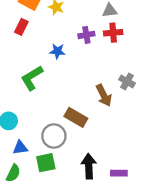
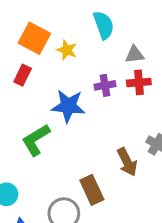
blue star: (57, 51) -> (68, 106), size x1.6
brown rectangle: (76, 117) -> (92, 190), turned 35

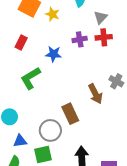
gray triangle: (134, 54) -> (101, 17), turned -40
red rectangle: (23, 75) -> (21, 43), moved
blue star: (68, 106) -> (53, 54), size x0.7

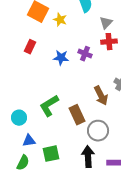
purple cross: (80, 39) -> (85, 54), moved, turned 32
green L-shape: (30, 78) -> (49, 106), moved
gray circle: (50, 130) -> (98, 131), moved

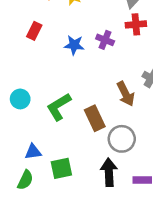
cyan circle: (19, 118) -> (20, 99), moved

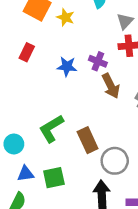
brown arrow: (126, 94) -> (111, 86), moved
cyan circle: (20, 99) -> (14, 144), moved
green square: (61, 168) -> (54, 178), moved

